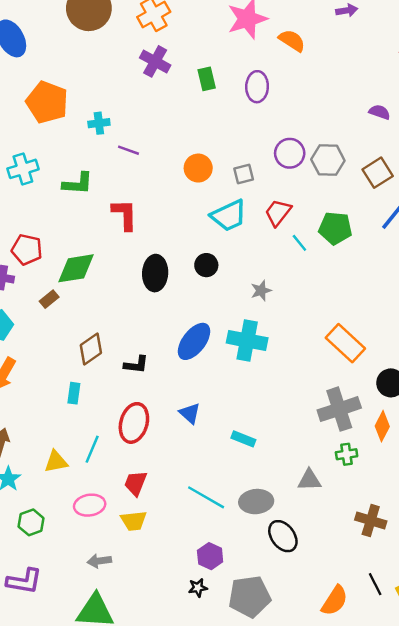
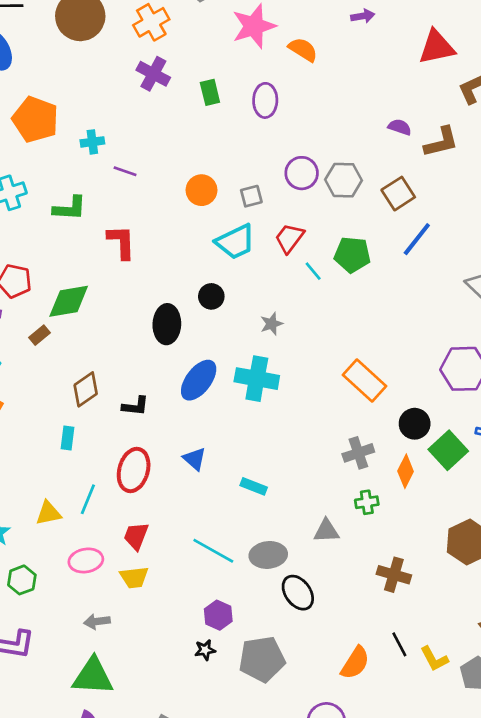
black ellipse: (155, 273) -> (167, 324), moved
gray cross: (339, 409) -> (358, 453), size x0.7

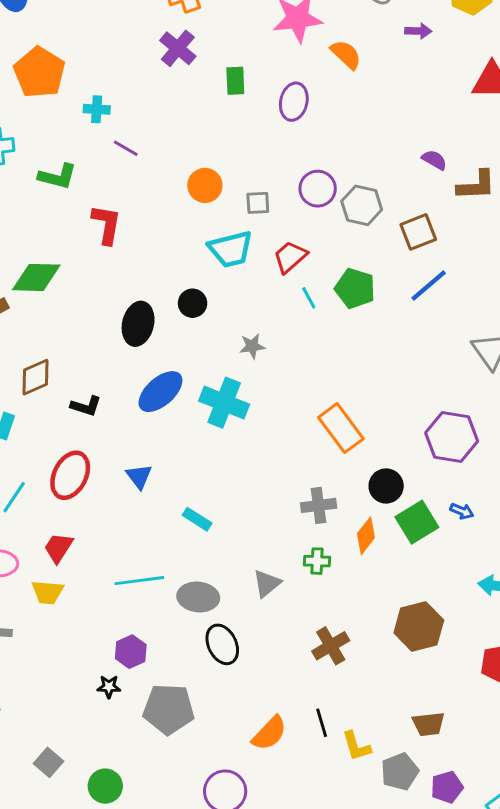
gray triangle: (326, 531) -> (267, 583), turned -48
cyan line: (213, 551) -> (139, 581), turned -48
brown cross: (394, 575) -> (331, 646), turned 32

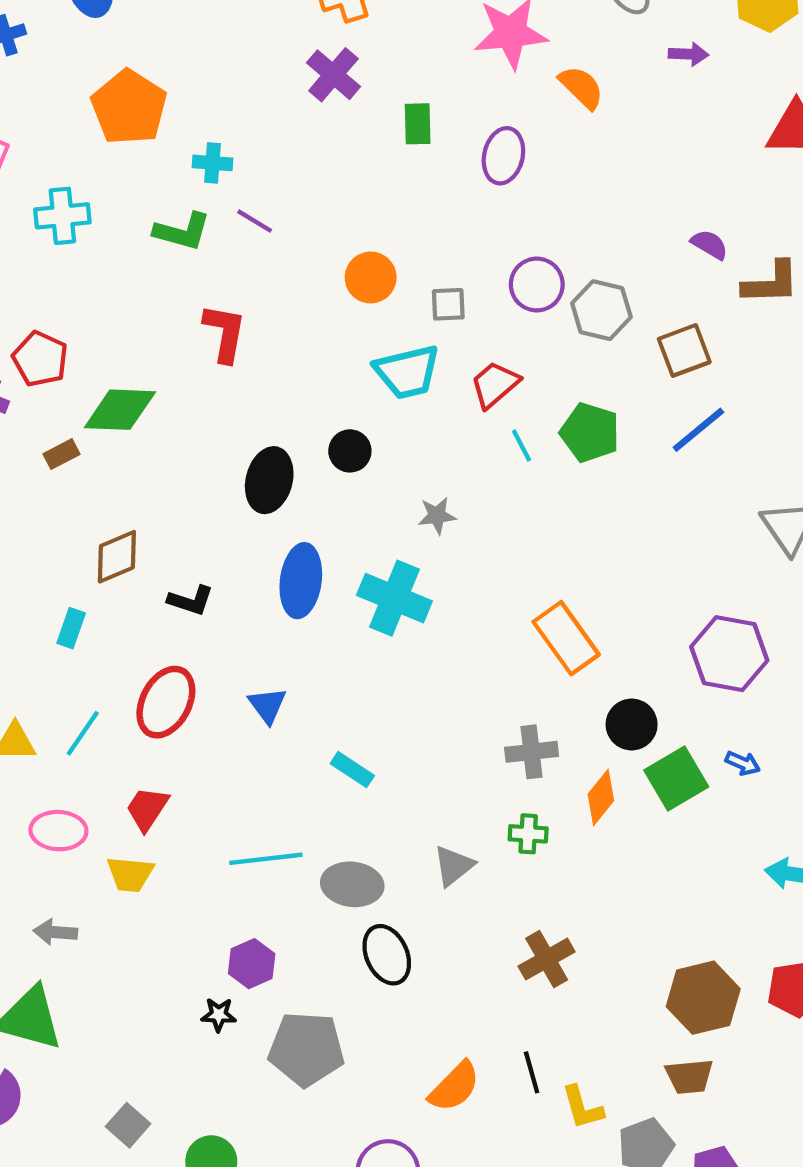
green L-shape: (58, 176) -> (182, 232), moved
blue ellipse: (160, 392) -> (301, 581), turned -42
brown hexagon: (419, 626) -> (703, 998), moved

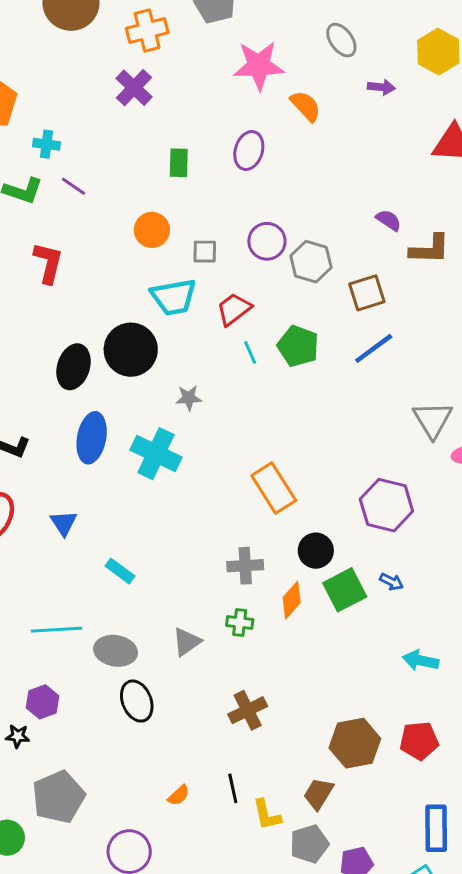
green rectangle: (418, 124) -> (179, 163), moved
black circle: (350, 451) -> (131, 350), size x1.8
gray pentagon: (306, 1049) -> (59, 797), moved, turned -30
brown trapezoid: (689, 1076) -> (318, 794), moved, turned 124
orange semicircle: (454, 1087) -> (179, 795), size x0.6

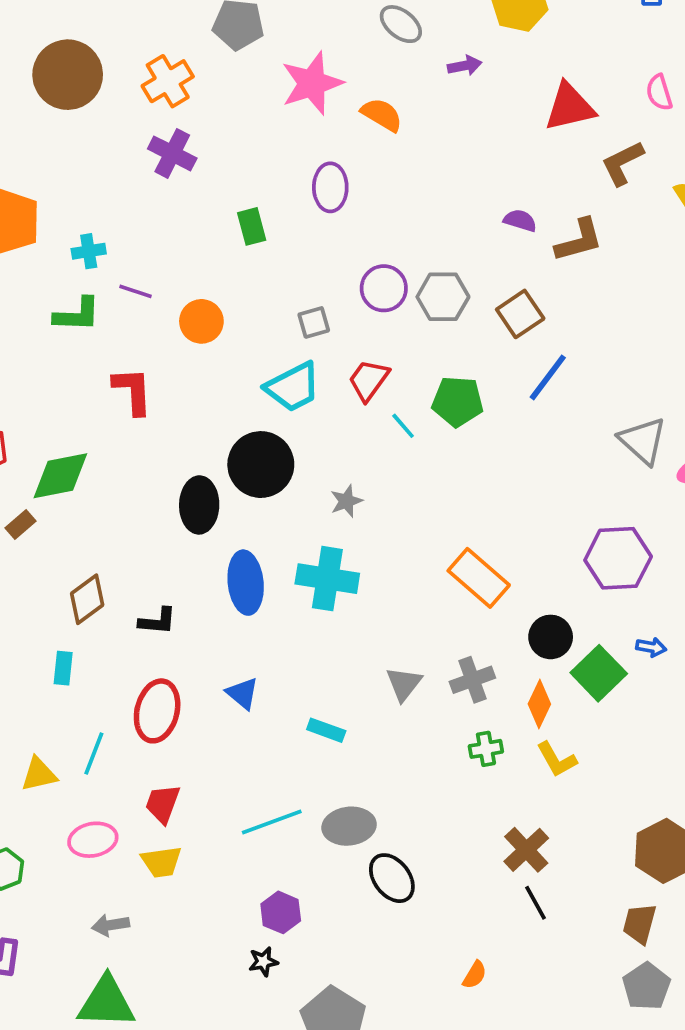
orange circle: (152, 230) -> (201, 321), moved
gray triangle: (187, 642) -> (404, 684), moved
black line: (233, 788) -> (536, 903), moved
yellow L-shape: (267, 815) -> (557, 760), moved

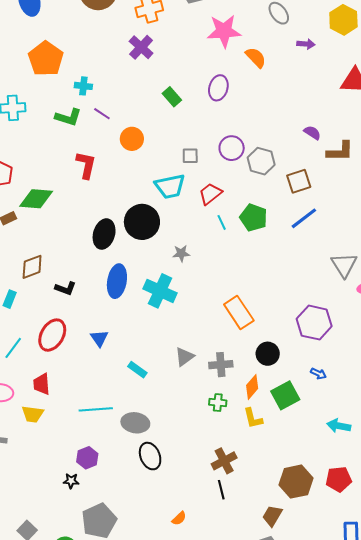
green rectangle: (252, 226) -> (172, 97), turned -42
green square: (599, 673) -> (285, 395), moved
red trapezoid: (163, 804) -> (42, 384), turned -40

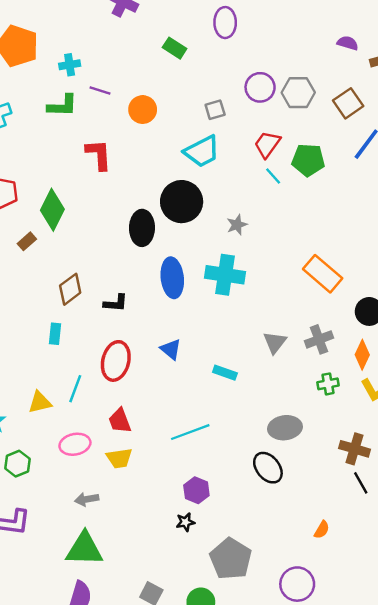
red trapezoid: (210, 194) -> (267, 144), moved
green diamond: (36, 199) -> (52, 210), turned -52
gray ellipse: (135, 423) -> (285, 428), moved
brown cross: (224, 461) -> (354, 449), turned -30

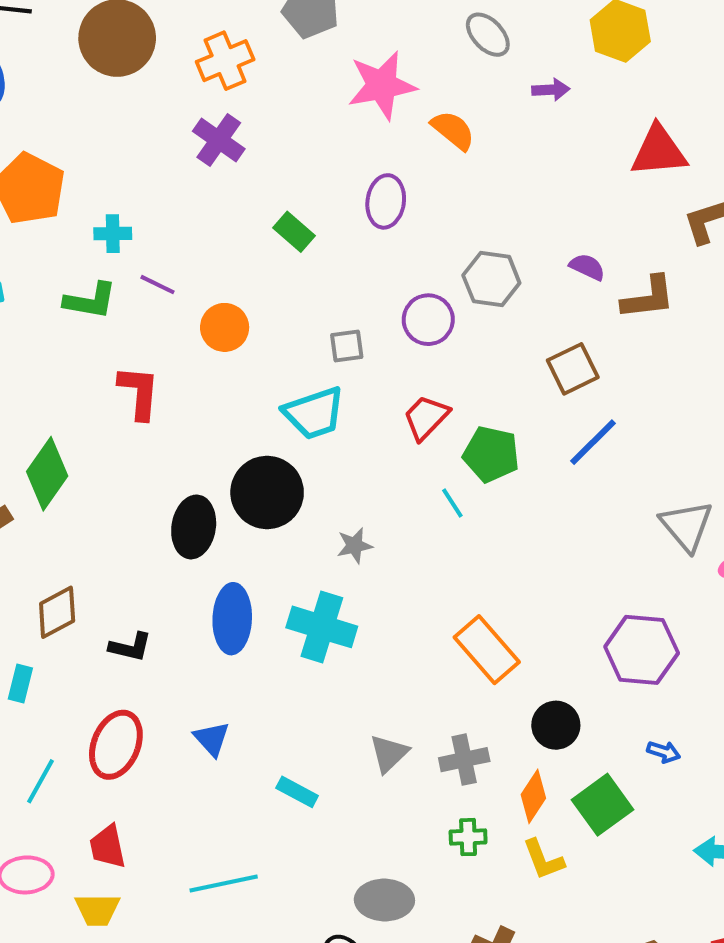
gray hexagon: (298, 93) -> (491, 279), moved
cyan line: (273, 176) -> (452, 503), moved

